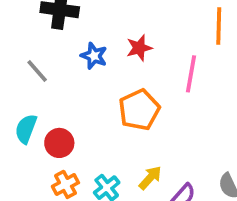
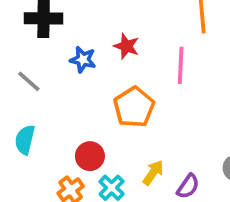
red star: (139, 48) -> (126, 46), turned -30
red circle: (59, 143) -> (90, 156), moved

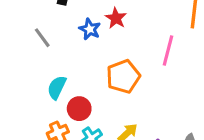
red star: (126, 46) -> (116, 18), moved
cyan semicircle: (25, 140) -> (57, 87), moved

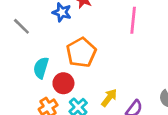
orange pentagon: (123, 76) -> (81, 52), moved

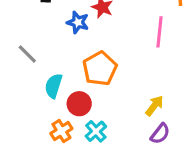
gray line: (21, 26) -> (27, 54), moved
yellow arrow: (109, 98) -> (154, 106), moved

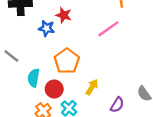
pink line: (160, 32) -> (108, 29), turned 55
yellow arrow: (154, 106) -> (92, 87), moved

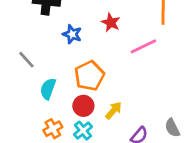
red star: (64, 15) -> (111, 23), moved
red circle: (54, 89) -> (83, 106), moved

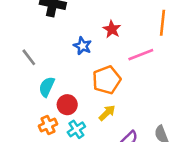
blue star: (72, 34) -> (83, 46), moved
orange pentagon: (89, 76) -> (107, 80), moved
red circle: (83, 106) -> (67, 105), moved

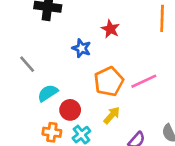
pink line: (141, 55) -> (144, 81), moved
cyan semicircle: (47, 87) -> (48, 93), turned 36
orange cross: (48, 125) -> (52, 132), turned 36

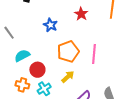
red star: (110, 29) -> (81, 14), moved
pink line: (144, 81) -> (94, 54), turned -66

